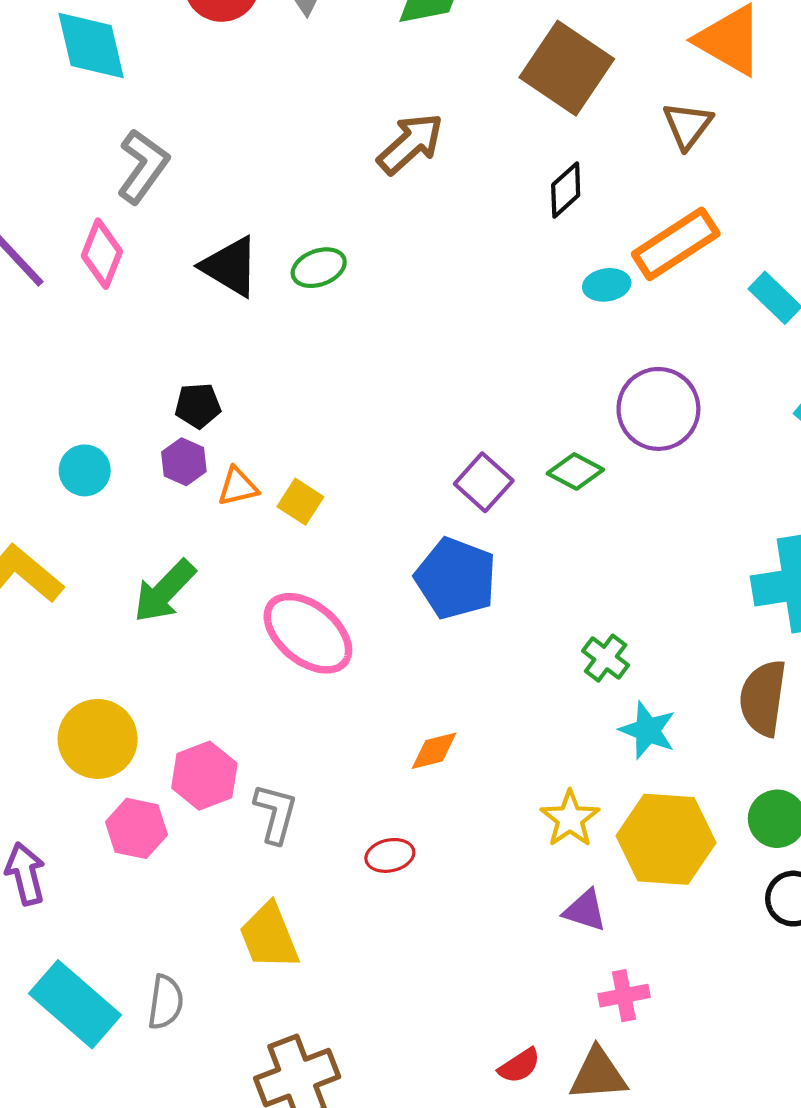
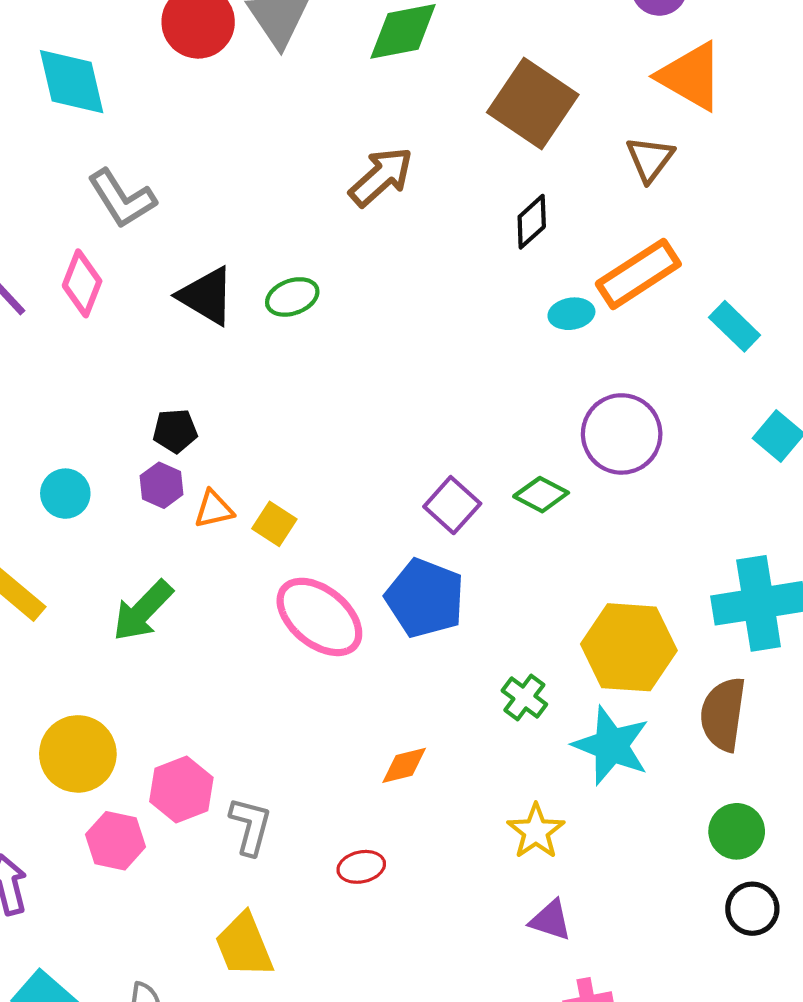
gray L-shape: (143, 166) -> (122, 199), turned 112
pink ellipse: (308, 633) -> (319, 617), moved
green cross: (606, 658) -> (524, 697), moved
cyan star: (648, 730) -> (611, 746), size x1.4
yellow hexagon: (666, 839) -> (629, 647), moved

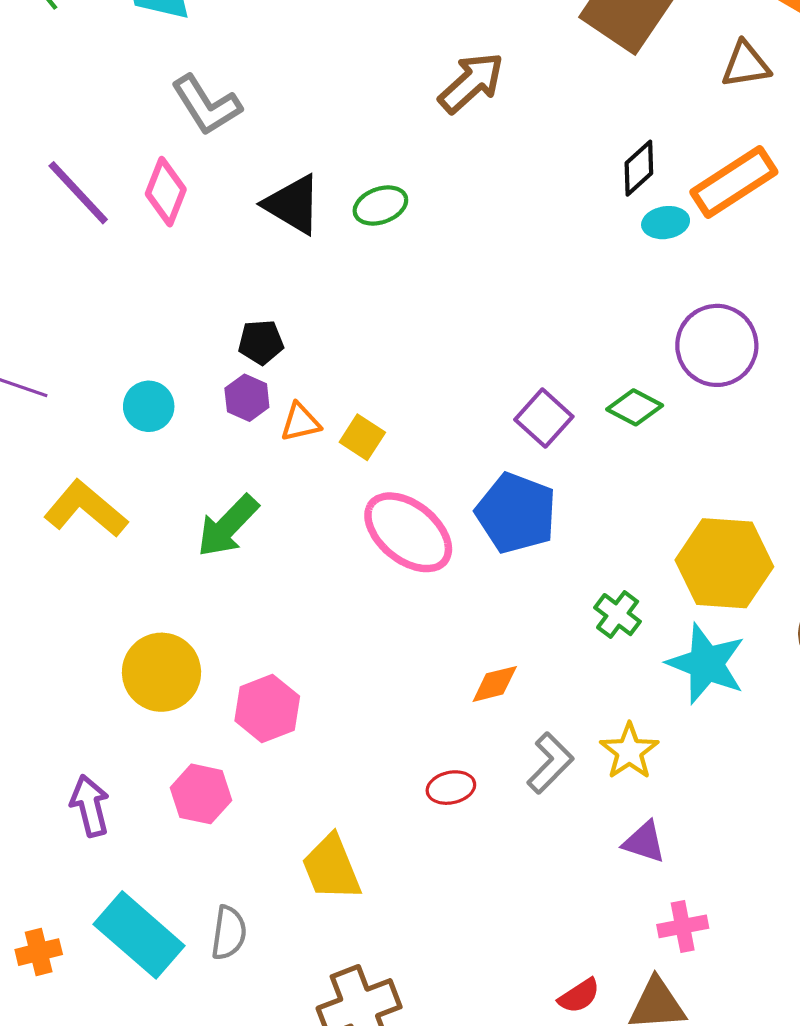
brown triangle: (650, 159) -> (746, 65), turned 44
black diamond: (532, 222) -> (639, 168), moved
gray L-shape: (250, 826) -> (550, 763), moved, turned 30
pink hexagon: (116, 841) -> (201, 794), moved

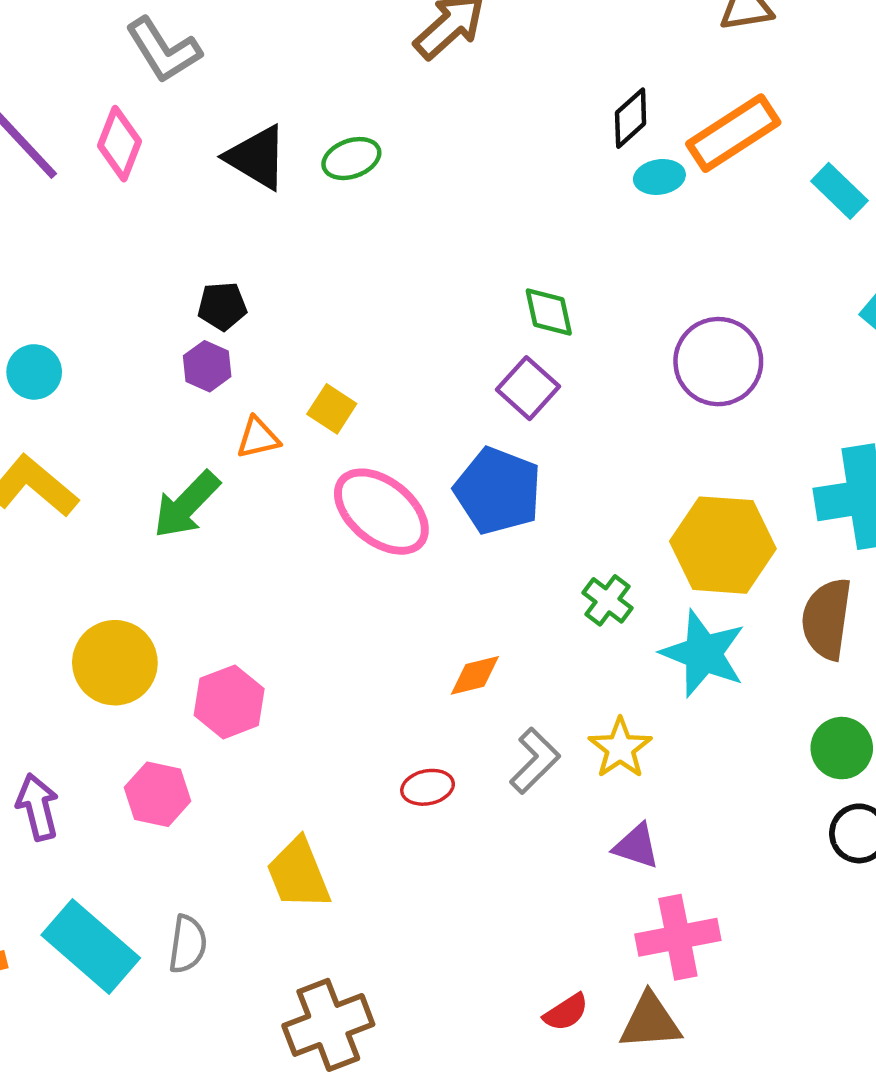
purple circle: (717, 345) -> (718, 362), moved
cyan circle: (149, 406) -> (34, 372), moved
green diamond: (635, 407) -> (549, 312), moved, turned 50
orange triangle: (300, 422) -> (258, 438), moved
pink cross: (683, 926) -> (678, 937), size x1.5

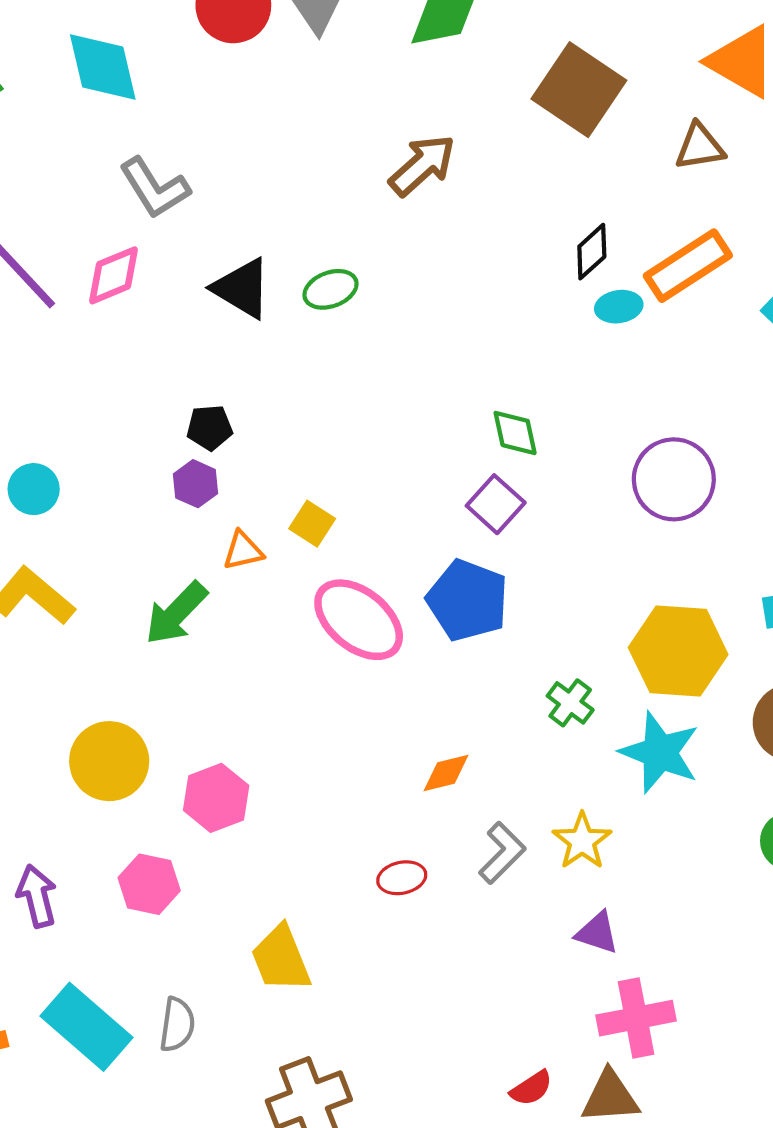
pink diamond: (120, 144) -> (114, 275), turned 46

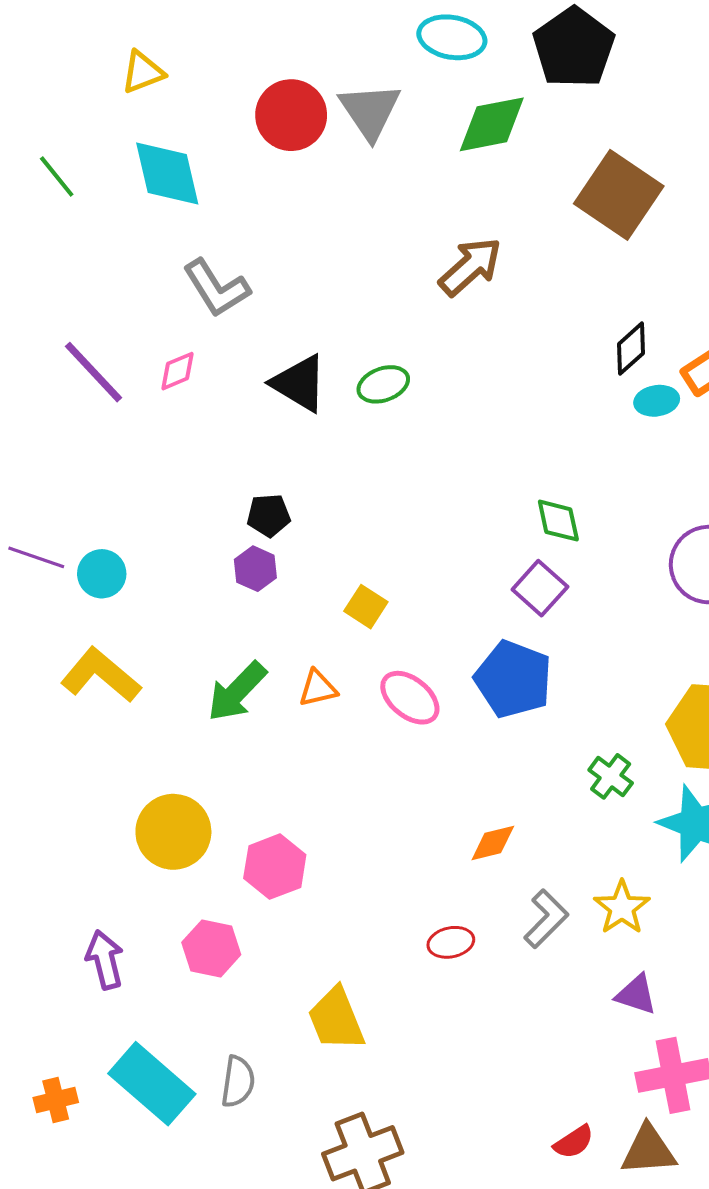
pink diamond: (114, 275) -> (177, 371), size x0.7
orange triangle: (243, 551) -> (318, 688), moved
pink ellipse: (359, 620) -> (410, 698), size x0.7

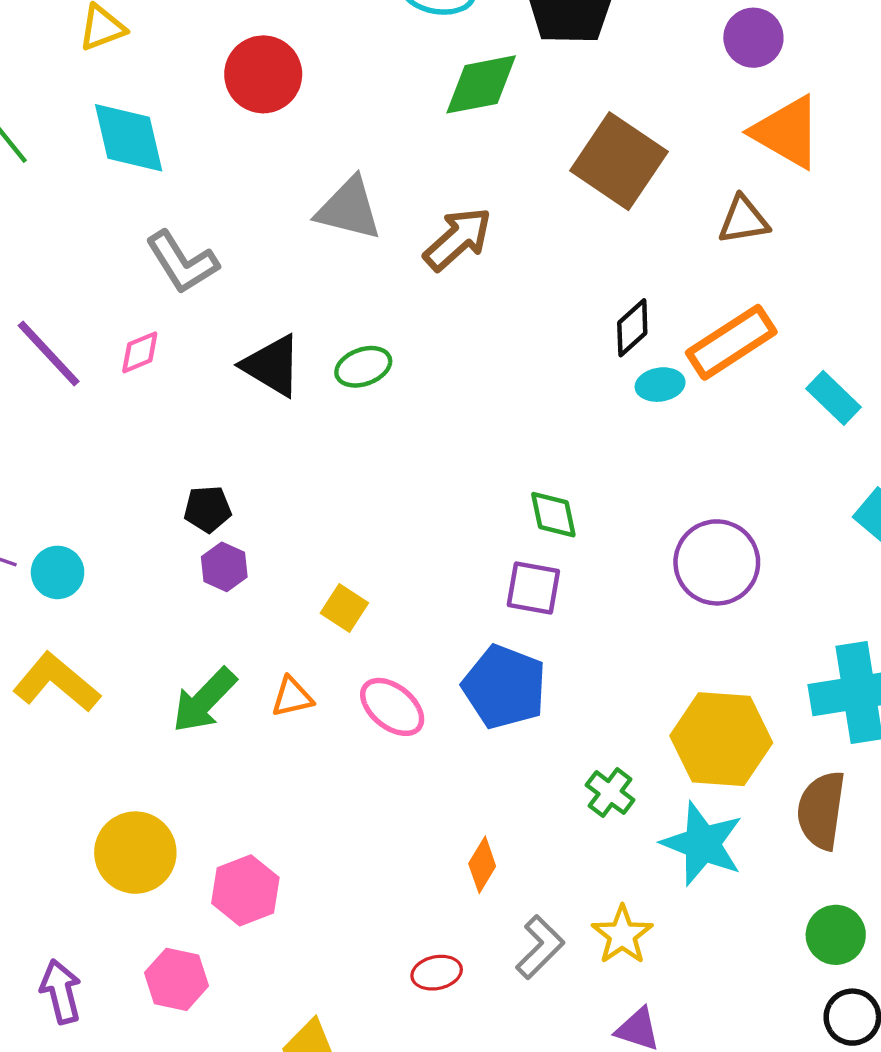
gray triangle: (370, 111) -> (349, 209), moved, turned -42
black pentagon: (269, 515) -> (208, 509), moved
purple square: (540, 588) -> (533, 588), turned -32
orange diamond: (493, 843) -> (482, 865), turned -45

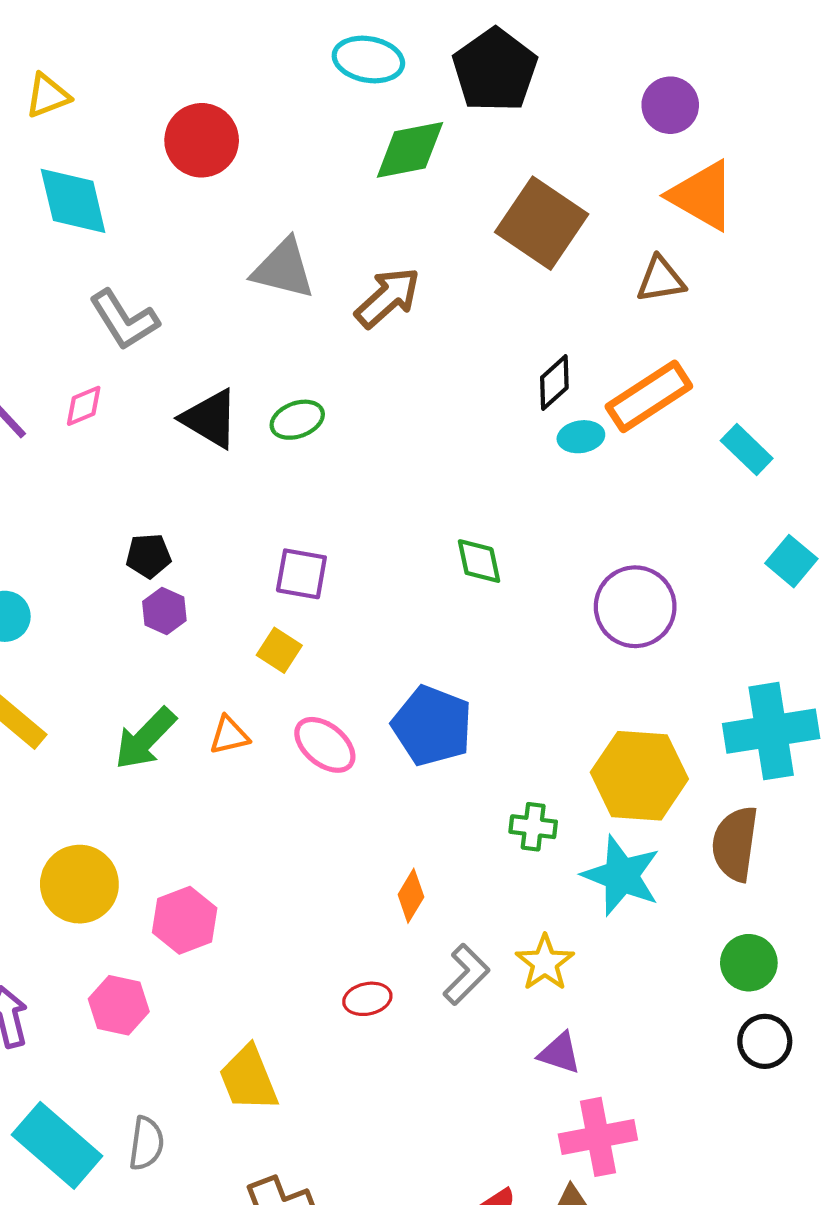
purple square: (533, 588) -> (301, 574), moved
green cross: (610, 793) -> (533, 827), turned -30

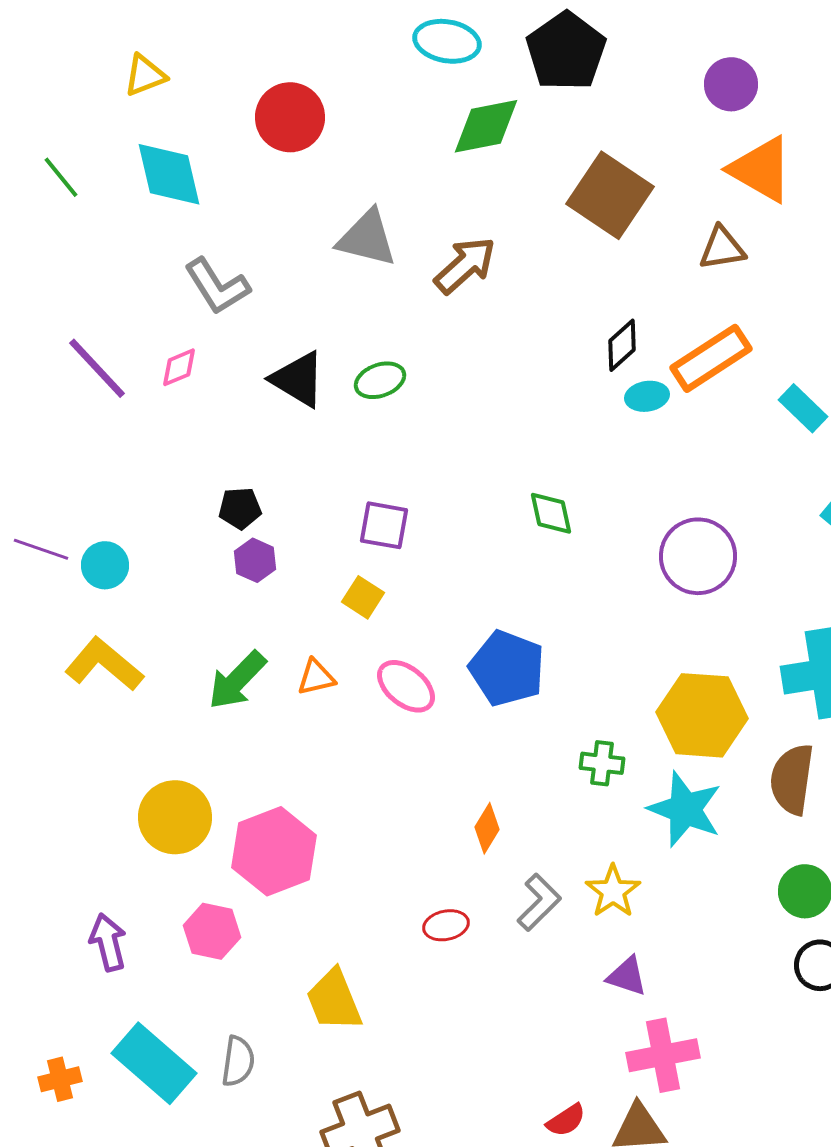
pink hexagon: (185, 920) -> (274, 851), size x1.4

